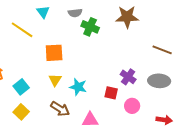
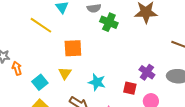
yellow triangle: (55, 80) -> (65, 73), moved

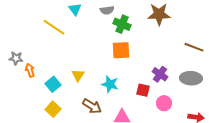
orange square: (73, 48) -> (121, 50), moved

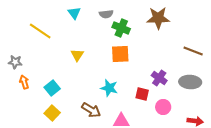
yellow line: (54, 27) -> (40, 31), moved
orange arrow: (30, 70) -> (24, 82), moved
yellow triangle: (78, 75) -> (77, 55), moved

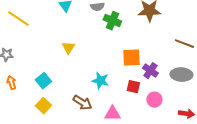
yellow line: (40, 31) -> (18, 19), moved
orange square: (120, 54) -> (131, 58), moved
orange arrow: (24, 82) -> (11, 83), moved

